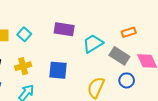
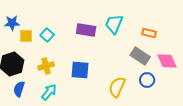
orange rectangle: (129, 32) -> (149, 33), turned 32
cyan trapezoid: (93, 44) -> (114, 24), moved, turned -35

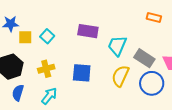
cyan trapezoid: (114, 24) -> (117, 46), moved
orange rectangle: (149, 33) -> (154, 17), moved
blue circle: (147, 80) -> (152, 83), size x1.5
yellow semicircle: (117, 87) -> (120, 76), moved

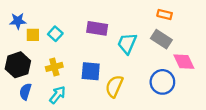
gray rectangle: (144, 58) -> (161, 39), moved
yellow semicircle: (120, 76) -> (114, 86), moved

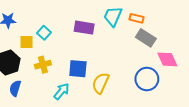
orange rectangle: (165, 14) -> (137, 18), moved
yellow square: (33, 35) -> (27, 42), moved
cyan trapezoid: (127, 43) -> (113, 16), moved
cyan arrow: (57, 95) -> (61, 91), moved

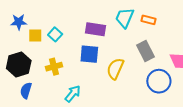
gray rectangle: (146, 38) -> (145, 51), moved, turned 30
yellow square: (27, 42) -> (35, 35), moved
blue square: (78, 69) -> (89, 54), moved
yellow semicircle: (101, 83) -> (115, 69), moved

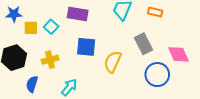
orange rectangle: (149, 20) -> (155, 12), moved
purple rectangle: (96, 29) -> (78, 14), moved
blue semicircle: (26, 90) -> (32, 84), moved

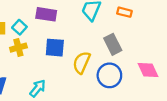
pink diamond: (179, 54) -> (148, 70), moved
yellow cross: (50, 60) -> (18, 48), moved
blue circle: (157, 75) -> (109, 75), moved

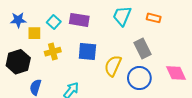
cyan square: (19, 27) -> (54, 22), moved

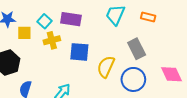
yellow cross: (53, 52) -> (52, 40), moved

